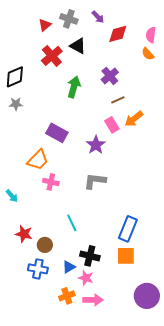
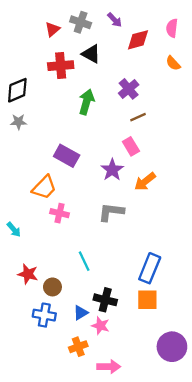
pink semicircle: (151, 35) -> (172, 28), moved
red cross: (52, 56) -> (61, 66), turned 35
orange arrow: (134, 119) -> (145, 182), moved
pink arrow: (93, 300) -> (109, 367), moved

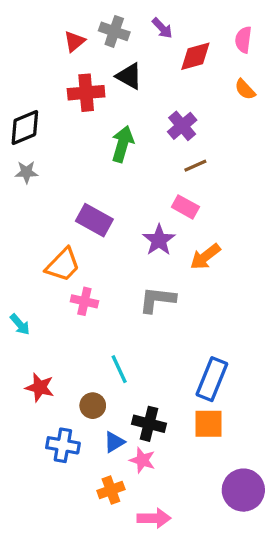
pink rectangle: (131, 146) -> (185, 207), turned -30
brown circle: (52, 287) -> (93, 406), moved

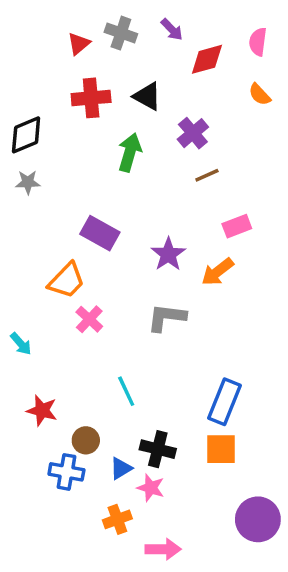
black triangle: (129, 76) -> (147, 96), moved
pink rectangle: (185, 207) -> (237, 226), moved, turned -50
pink cross: (84, 301) -> (89, 319), turned 30
brown circle: (93, 406) -> (86, 440), moved

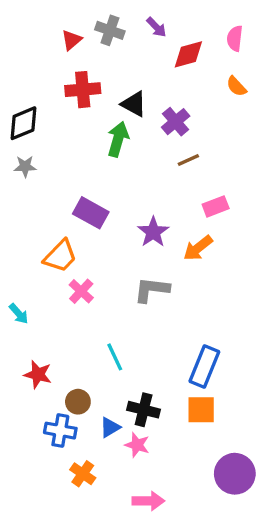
black triangle: (147, 96) -> (134, 104), moved
orange cross: (117, 519) -> (83, 474), moved, turned -35

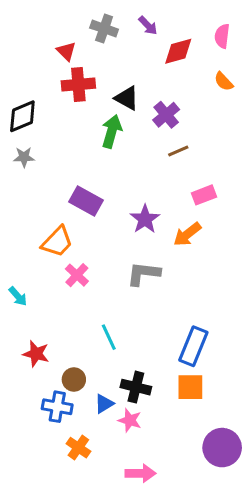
red triangle: (72, 40) -> (66, 51), moved, turned -35

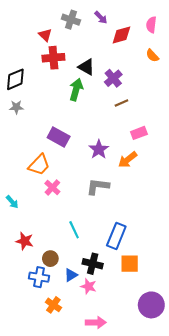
blue rectangle: (193, 346) -> (116, 236), moved

